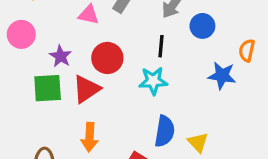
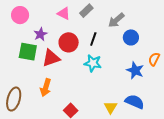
black line: (161, 46) -> (93, 39), moved
blue semicircle: (165, 131) -> (135, 102), moved, turned -90

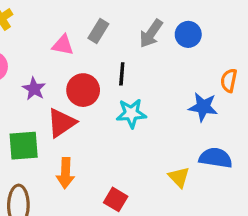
blue circle: (131, 37) -> (188, 34), moved
green square: (28, 52) -> (24, 146), moved

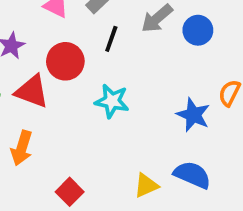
black line: (122, 74) -> (111, 39), moved
red triangle: (61, 123) -> (32, 91), turned 40
yellow triangle: (179, 177) -> (146, 186), turned 35

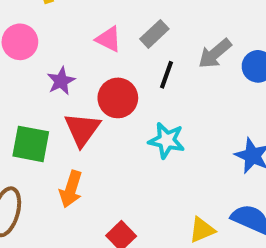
red triangle: (32, 91) -> (82, 129), turned 45

